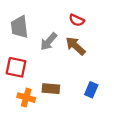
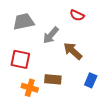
gray trapezoid: (19, 27) -> (23, 22), turned 85
brown arrow: (76, 46) -> (73, 51), moved

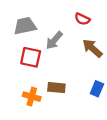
brown arrow: (73, 51) -> (92, 48), moved
red square: (20, 59) -> (31, 57), moved

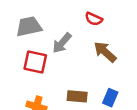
brown rectangle: (56, 88) -> (77, 96), moved

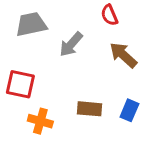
red semicircle: (94, 19) -> (109, 15), turned 42
red square: (35, 62) -> (20, 84), moved

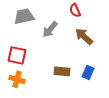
orange cross: (40, 121) -> (17, 79), moved

